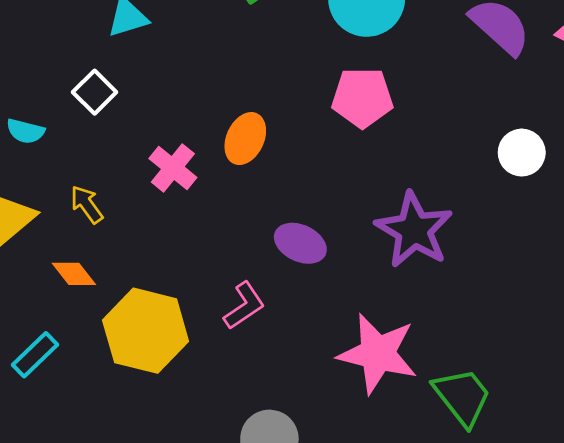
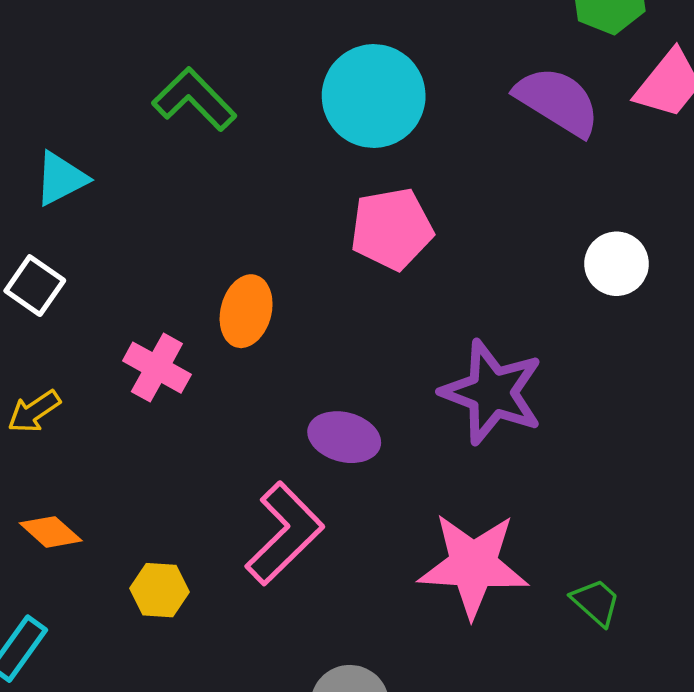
yellow arrow: (87, 204) -> (34, 411), moved, turned -78
pink L-shape: (244, 306) -> (285, 533), size x1.5
yellow hexagon: (146, 331) -> (160, 590), size x0.5
green trapezoid: (462, 397) -> (596, 602), size x0.6

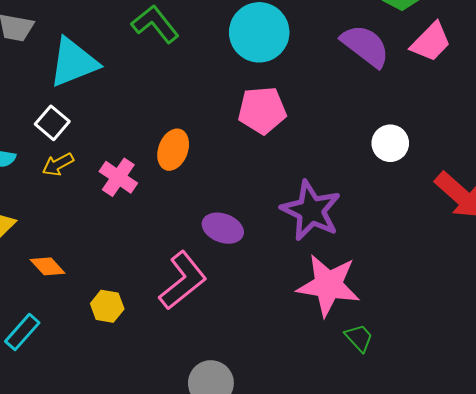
cyan triangle: (61, 179) -> (73, 62), size x1.6
yellow arrow: (34, 411) -> (58, 164), moved
pink star: (473, 565) -> (328, 285), moved

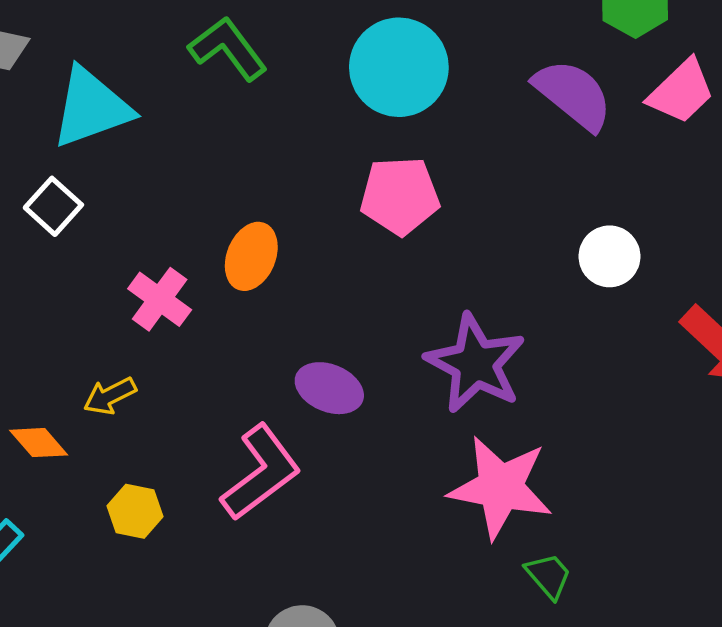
yellow arrow: (58, 164) -> (110, 396), moved

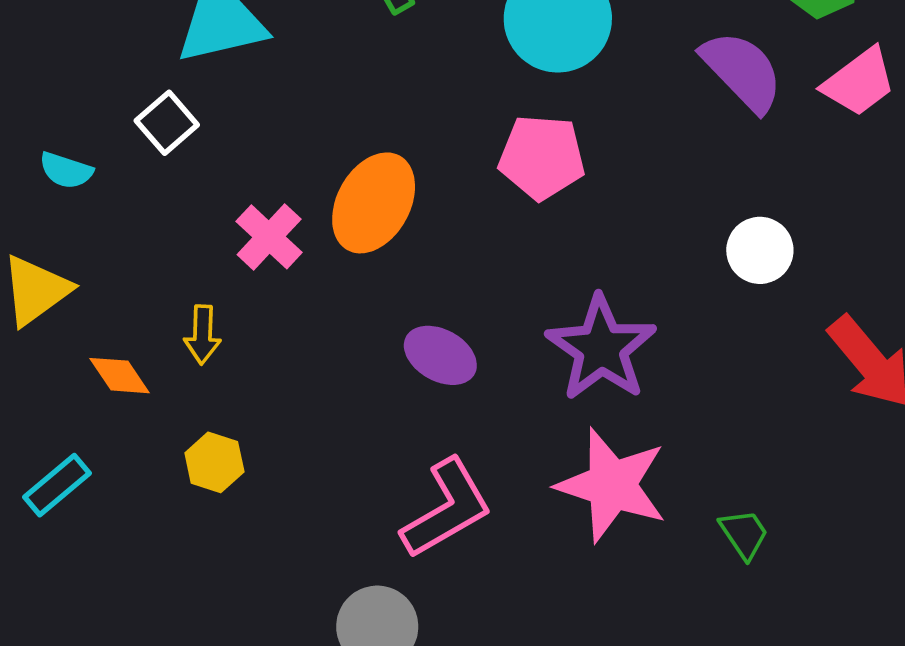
orange ellipse: (251, 256) -> (374, 203), size x1.4
yellow arrow: (110, 396) -> (203, 335), turned -68
pink L-shape: (261, 473) -> (447, 509), moved
green trapezoid: (549, 576) -> (744, 534), moved

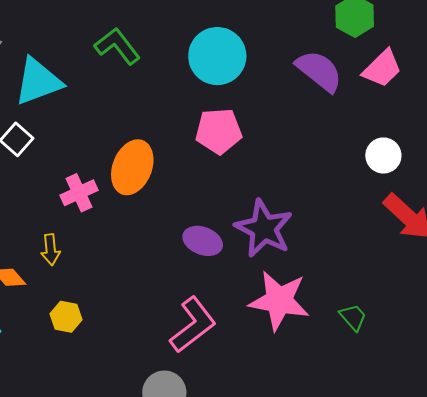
pink cross: (269, 237) -> (79, 193), turned 30
white circle: (760, 250) -> (383, 155), moved
purple ellipse: (440, 355) -> (203, 241), moved

